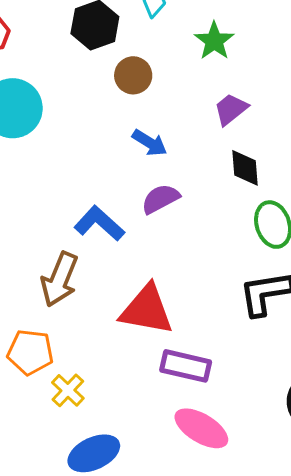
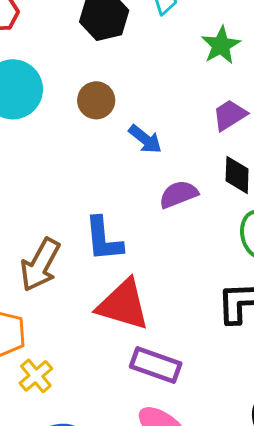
brown circle: (133, 75) -> (96, 100), moved
purple semicircle: (160, 199) -> (179, 194), moved
blue L-shape: (99, 223) -> (104, 239), moved, turned -144

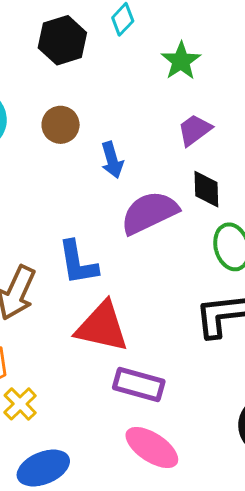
blue arrow: (145, 139) -> (112, 160), turned 39
purple semicircle: (179, 194) -> (149, 213), size x1.5

